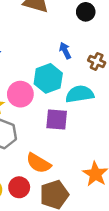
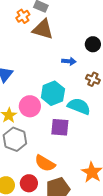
black circle: (86, 12) -> (93, 44), moved
blue arrow: (65, 51) -> (69, 61), moved, turned 120
cyan semicircle: (80, 94) -> (79, 106), turned 30

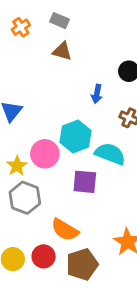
orange cross: (23, 16) -> (21, 27), moved
brown triangle: (43, 29) -> (62, 51), size x0.7
blue arrow: (69, 61) -> (97, 94), turned 96

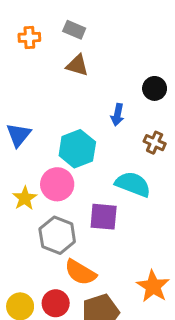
orange cross: (21, 27) -> (29, 37), turned 30
cyan hexagon: (75, 136) -> (77, 149), moved
gray hexagon: (25, 198) -> (57, 235), moved

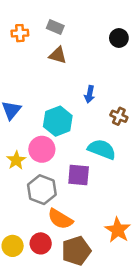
black circle: (155, 88) -> (119, 38), moved

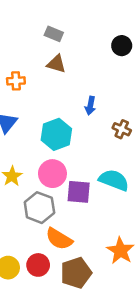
orange cross: (20, 33) -> (16, 81), moved
pink circle: (42, 149) -> (52, 174), moved
cyan semicircle: (102, 149) -> (114, 180), moved

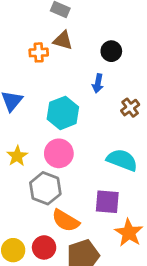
black circle: (122, 46) -> (111, 51), moved
orange cross: (16, 81) -> (39, 52), moved
brown cross: (122, 129) -> (130, 108), turned 30
purple square: (79, 192) -> (107, 202), moved

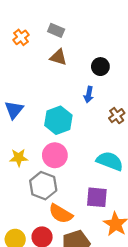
orange cross: (39, 52) -> (21, 37), moved, turned -35
yellow star: (17, 156) -> (19, 158), turned 30

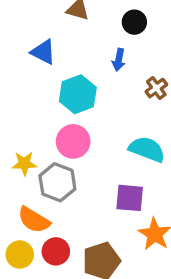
blue triangle: (14, 110) -> (43, 52), moved, turned -42
yellow star: (19, 158) -> (24, 163), moved
orange semicircle: (61, 214) -> (34, 220), moved

